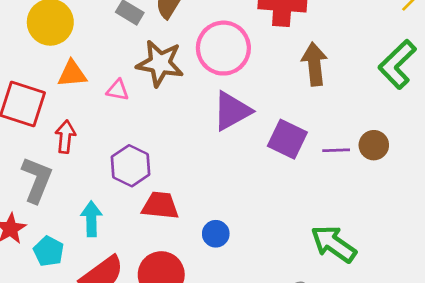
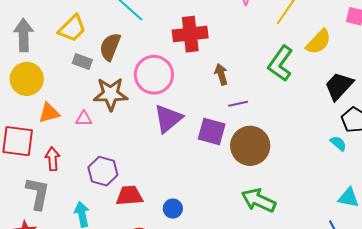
brown arrow: (314, 64) -> (221, 74), size x0.7
brown circle: (374, 145) -> (250, 146), moved, size x1.8
purple line: (336, 150) -> (238, 104), moved

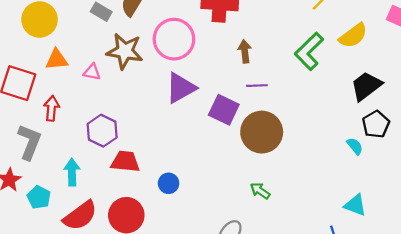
green arrow: (258, 200) -> (260, 191), size x0.6

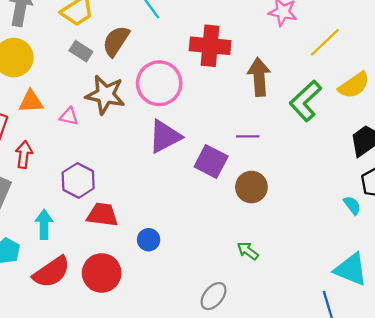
brown arrow: (245, 51) -> (259, 77), moved, size x1.5
brown circle: (262, 132) -> (251, 187), size x0.7
cyan triangle: (355, 205) -> (351, 269), size x1.4

